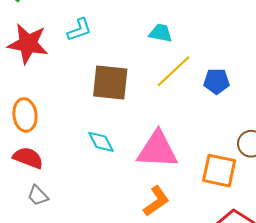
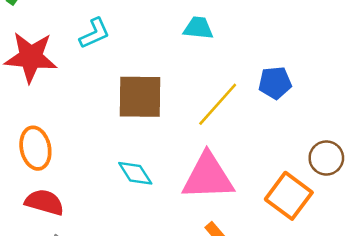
yellow line: (174, 71) -> (218, 104), moved
orange square: (219, 171) -> (289, 196), turned 30

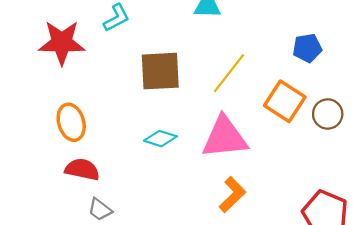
blue pentagon: (275, 83) -> (307, 48), moved
cyan diamond: (135, 173) -> (160, 139), turned -36
orange square: (289, 196) -> (285, 101), moved

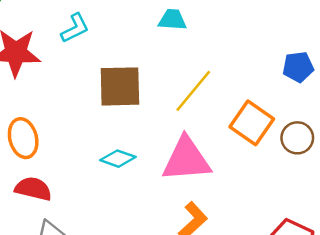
blue pentagon: (307, 48) -> (298, 67), moved

